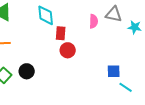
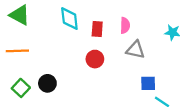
gray triangle: (114, 14) -> (135, 50), moved
red rectangle: (61, 33) -> (97, 29), moved

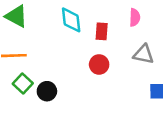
pink semicircle: (125, 25) -> (135, 17), moved
green square: (21, 88) -> (23, 84), moved

